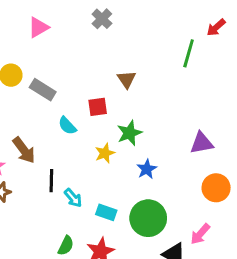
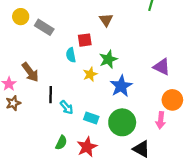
cyan semicircle: (67, 126) -> (71, 55), moved, turned 32
purple triangle: (202, 143) -> (162, 67), turned 36
blue star: (147, 169) -> (121, 86), size x1.5
pink arrow: (200, 234) -> (161, 120), moved, turned -35

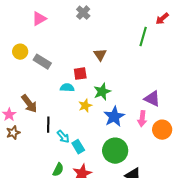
cyan semicircle: (71, 55) -> (67, 88), turned 104
cyan rectangle: (91, 118) -> (78, 147), moved, turned 40
pink arrow: (161, 120) -> (142, 119), moved

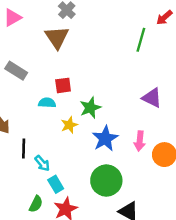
brown triangle: (100, 55) -> (57, 37), moved, size x1.5
purple triangle: (152, 99) -> (152, 98), moved
cyan rectangle: (78, 147) -> (56, 184), moved

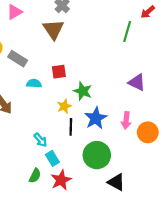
cyan semicircle: (47, 103) -> (34, 84), moved
green star: (90, 108) -> (83, 91), turned -30
black line: (24, 148) -> (71, 127), moved

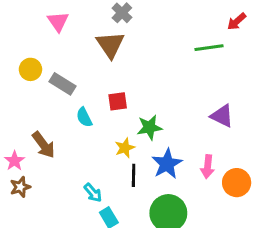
pink triangle: (14, 12) -> (58, 22), turned -35
green line: (127, 31) -> (209, 48), turned 66
cyan semicircle: (34, 84) -> (84, 117), turned -120
green star: (83, 91) -> (149, 127), turned -30

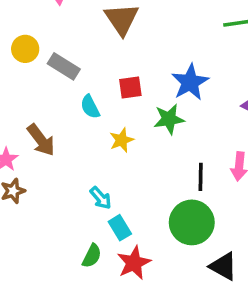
yellow star: (125, 148) -> (122, 140), moved
blue star: (167, 164) -> (190, 82), moved
black line: (134, 175) -> (201, 177), moved

